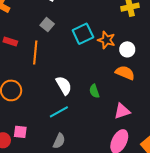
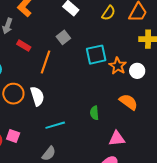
white circle: (127, 49) -> (137, 71), moved
white semicircle: (64, 85) -> (37, 96), moved

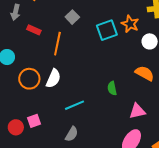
orange star: (118, 66) -> (130, 24), moved
white semicircle: (37, 96) -> (53, 78), turned 48
pink square: (13, 136) -> (34, 121), turned -32

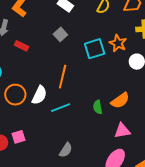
orange line: (57, 44) -> (63, 77), moved
orange semicircle: (145, 73) -> (120, 101), moved, turned 114
cyan line: (75, 105) -> (61, 108), moved
gray semicircle: (72, 134) -> (66, 150), moved

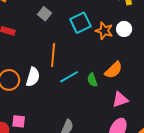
orange star: (118, 43) -> (104, 31), moved
cyan line: (61, 108) -> (69, 77), moved
pink square: (19, 137) -> (19, 121), turned 32

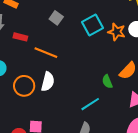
orange line: (53, 55) -> (46, 53), moved, turned -70
cyan line: (69, 77) -> (90, 104), moved

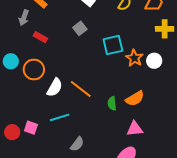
orange line: (46, 53) -> (81, 89), moved
orange circle: (24, 86) -> (34, 69), moved
cyan line: (90, 104) -> (60, 117), moved

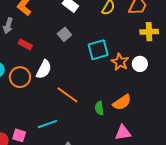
white semicircle: (55, 87) -> (44, 69), moved

